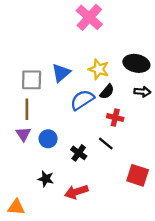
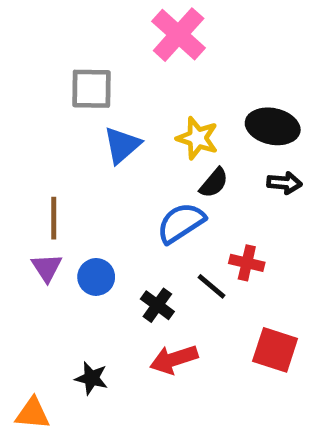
gray square: (32, 80) -> (91, 89), moved
blue semicircle: (82, 100) -> (181, 223), moved
red cross: (115, 118) -> (247, 263), moved
black star: (46, 179) -> (91, 378), moved
red arrow: (76, 192) -> (174, 359), moved

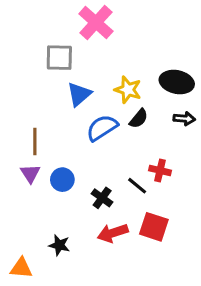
pink cross: (179, 35) -> (96, 23), moved
blue semicircle: (181, 223) -> (102, 128), moved
red square: (275, 350) -> (154, 227), moved

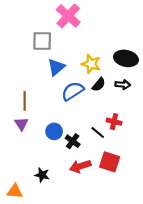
black arrow: (184, 119) -> (123, 85), moved
blue circle: (62, 180) -> (54, 131), moved

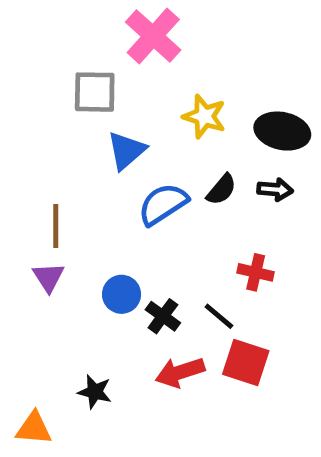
yellow star: (91, 64) -> (204, 116), moved
black line: (98, 133) -> (219, 316), moved

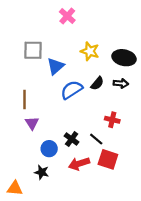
pink cross: (153, 36) -> (67, 16), size x0.7
gray square: (95, 92) -> (33, 50), moved
purple triangle: (48, 277) -> (32, 123), moved
blue circle: (122, 294) -> (49, 149), moved

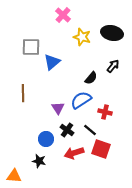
yellow star: (90, 51) -> (82, 37), moved
black ellipse: (124, 58) -> (112, 33), moved
black arrow: (121, 83) -> (113, 66), moved, turned -56
blue semicircle: (72, 90) -> (81, 100), moved
purple triangle: (32, 123) -> (58, 108), moved

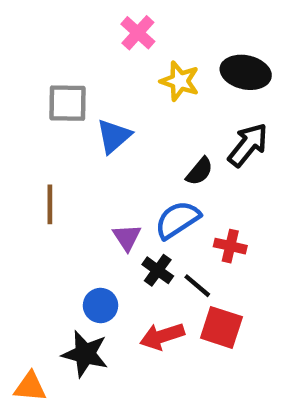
black arrow: (113, 66) -> (248, 145), size x1.5
black cross: (67, 130) -> (158, 270), moved
black star: (39, 161) -> (85, 354), size x1.5

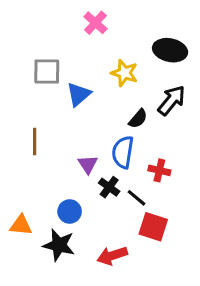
yellow star: (180, 81) -> (124, 73), moved
blue semicircle: (177, 220) -> (123, 152), turned -48
red arrow: (162, 336) -> (112, 256), moved
orange triangle: (30, 387) -> (21, 225), moved

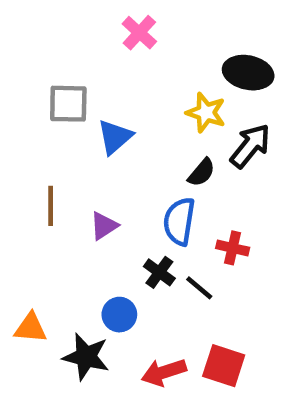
yellow star: (124, 73) -> (206, 113), moved
purple triangle: (88, 164) -> (104, 226), moved, turned 30
blue circle: (70, 211) -> (119, 315), moved
red square: (153, 227) -> (224, 366), moved

